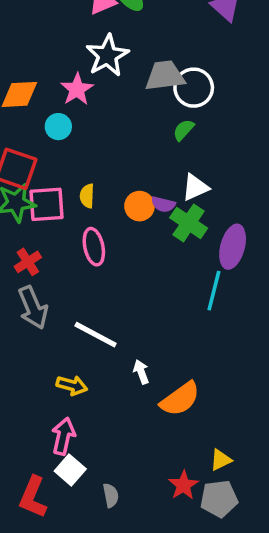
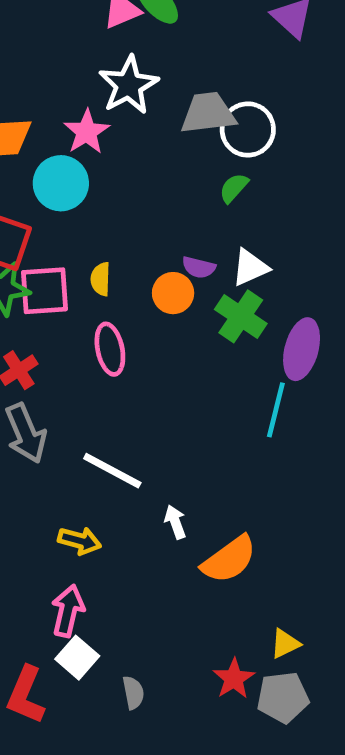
cyan circle: (58, 127) -> (61, 183), size x1.5
purple semicircle: (163, 204) -> (199, 267), moved

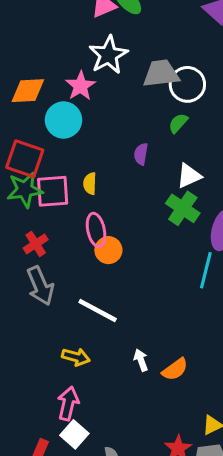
purple semicircle: (199, 267) -> (141, 154), moved, turned 85
orange circle: (173, 293) -> (108, 250), moved
white arrow: (175, 522) -> (141, 360), moved
orange semicircle: (229, 559) -> (175, 369), size x0.7

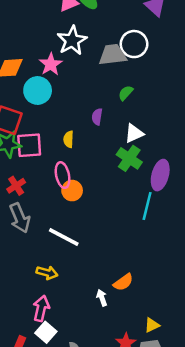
white circle: (187, 84) -> (134, 44), moved
yellow semicircle: (90, 184) -> (69, 139), moved
white arrow: (141, 360) -> (102, 298), moved

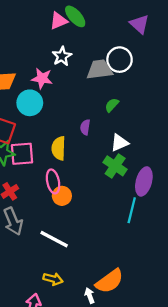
white star: (72, 40) -> (62, 56), size x0.7
pink star: (51, 64) -> (42, 78), turned -30
yellow semicircle: (69, 139) -> (59, 148), size x1.5
yellow arrow: (47, 273) -> (53, 279), moved
orange semicircle: (123, 282) -> (110, 281), size x1.5

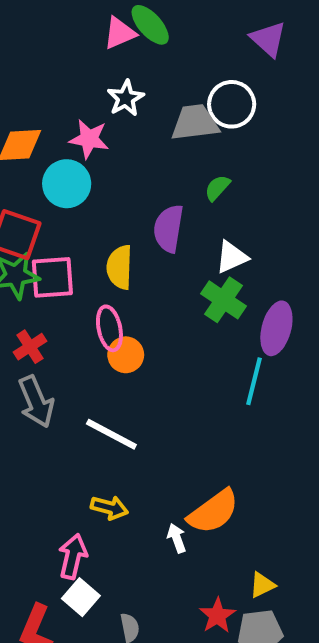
purple semicircle: (85, 127) -> (168, 229), size x1.6

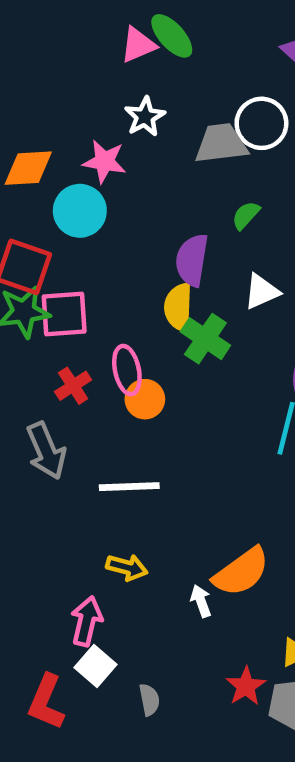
yellow semicircle: (120, 267) -> (178, 307), moved
green cross: (223, 300) -> (205, 339), moved
red cross: (30, 347) -> (73, 386), moved
white line: (111, 434) -> (129, 487), turned -30

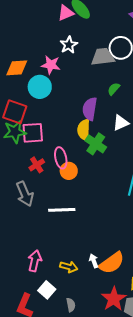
yellow arrow: (127, 567) -> (69, 267), moved
orange semicircle: (241, 572) -> (112, 263), moved
pink arrow: (87, 621) -> (35, 261), moved
red star: (246, 686) -> (114, 299), size x1.4

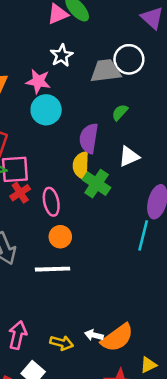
cyan circle: (40, 87) -> (46, 110), moved
red cross: (37, 165) -> (20, 193), moved
orange circle: (69, 171) -> (60, 237), moved
white arrow: (94, 261) -> (94, 335), turned -56

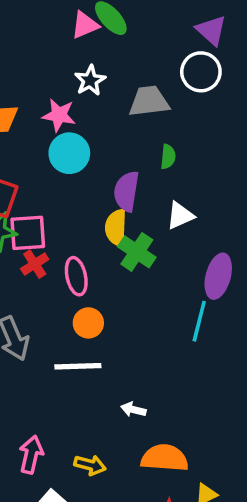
white circle: (129, 59) -> (201, 72), moved
green semicircle: (120, 112) -> (168, 157), turned 144
white arrow: (94, 335) -> (133, 410), moved
orange semicircle: (117, 338) -> (165, 458), turned -140

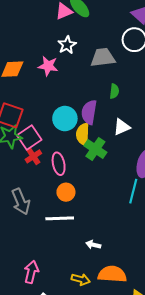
cyan circle: (69, 153) -> (65, 119), moved
pink square: (28, 233) -> (29, 137), turned -30
yellow arrow: (90, 465) -> (81, 279), moved

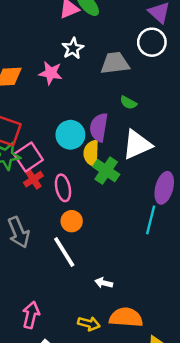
green semicircle: (114, 91) -> (128, 103), turned 112
white triangle: (122, 127) -> (137, 145), size x1.5
white line: (60, 218) -> (64, 252), turned 60

